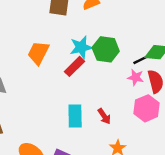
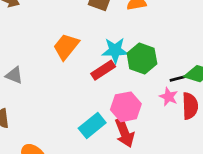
pink hexagon: (147, 108) -> (126, 107), moved
cyan rectangle: (75, 116) -> (92, 126), turned 40
red arrow: (104, 116) -> (125, 133), size x1.5

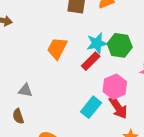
gray triangle: (14, 75) -> (25, 90), moved

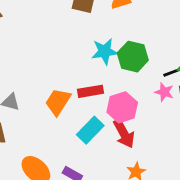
orange trapezoid: (57, 48) -> (58, 102), moved
red rectangle: (91, 61) -> (91, 91), moved, turned 30

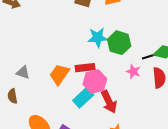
pink star: (164, 92) -> (133, 72), moved
pink hexagon: (122, 107) -> (95, 81), moved

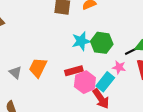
gray triangle: (23, 72) -> (15, 72), moved, turned 32
orange trapezoid: (59, 74) -> (38, 68), moved
cyan rectangle: (83, 98) -> (105, 82), moved

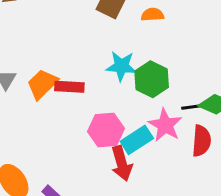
pink star: (119, 67) -> (165, 125), size x1.5
red rectangle: (74, 71) -> (69, 87), moved

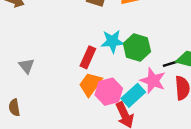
orange trapezoid: (42, 84) -> (90, 84), moved
red rectangle: (69, 87) -> (88, 57), moved, turned -60

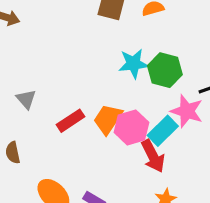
red rectangle: (88, 57) -> (71, 121), moved, turned 35

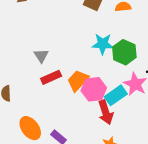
gray triangle: (26, 99) -> (41, 56), moved

